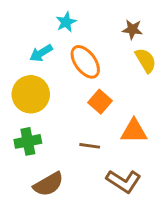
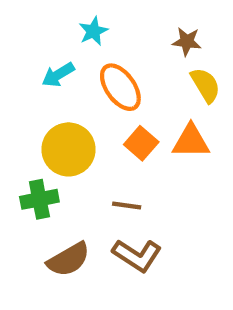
yellow circle: (31, 94) -> (68, 149), moved
orange triangle: (134, 131) -> (191, 141), moved
brown L-shape: (124, 181) -> (137, 255), moved

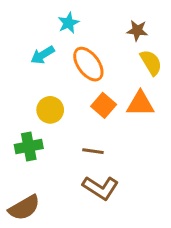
yellow circle: (68, 149) -> (50, 110), size x0.7
brown semicircle: (68, 259) -> (24, 208), moved

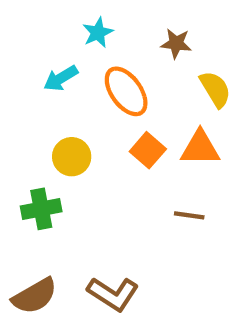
brown star: (137, 30) -> (176, 43), moved
brown line: (93, 151) -> (189, 215), moved
brown L-shape: (101, 188) -> (113, 294), moved

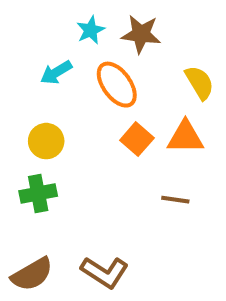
brown star: (176, 43) -> (141, 34), moved, size x1.4
yellow circle: (72, 157) -> (46, 141), moved

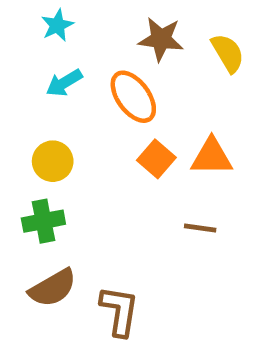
cyan star: (91, 30) -> (57, 25), moved
yellow semicircle: (199, 83) -> (228, 53), moved
brown L-shape: (105, 272) -> (119, 311), turned -114
brown semicircle: (32, 274) -> (53, 288), moved

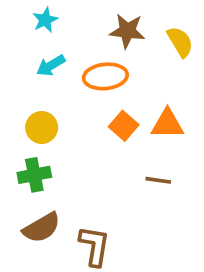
orange ellipse: (133, 97) -> (105, 76), turned -60

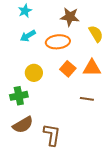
yellow semicircle: (180, 42) -> (96, 34), moved
yellow circle: (42, 127) -> (34, 73), moved

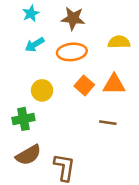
brown star: (70, 17) -> (73, 18), moved
yellow semicircle: (96, 34) -> (119, 42), turned -60

